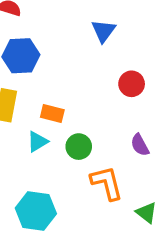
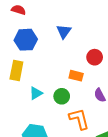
blue triangle: (104, 31) -> (64, 31), moved
orange rectangle: (52, 114) -> (76, 76), moved

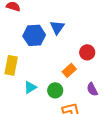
blue hexagon: (26, 40) -> (34, 35), moved
orange rectangle: (76, 76) -> (69, 70), turned -56

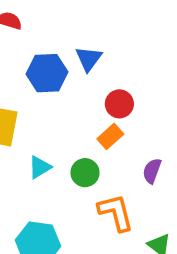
red circle: (87, 52) -> (119, 104), moved
purple semicircle: (92, 89) -> (152, 171), turned 48

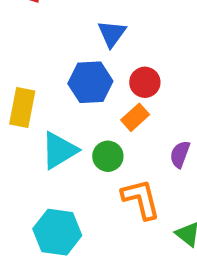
blue hexagon: (47, 73) -> (90, 82), moved
cyan triangle: (40, 167) -> (59, 150), size x1.5

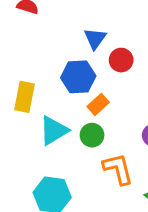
red circle: (145, 82) -> (121, 60), moved
orange rectangle: (135, 117) -> (98, 104), moved

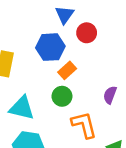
cyan triangle: (54, 131) -> (22, 108), moved, turned 44

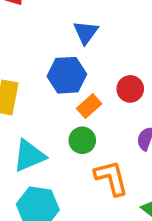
red circle: (87, 33) -> (130, 89), moved
cyan triangle: (22, 108) -> (29, 156), turned -36

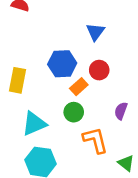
blue triangle: (86, 32) -> (95, 32), moved
red circle: (130, 89) -> (99, 70), moved

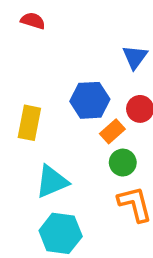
green circle: (74, 112) -> (123, 163), moved

